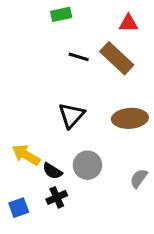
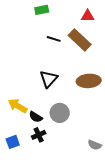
gray semicircle: (139, 178) -> (95, 145), moved, turned -104

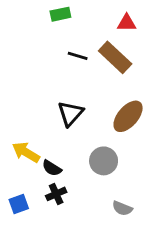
brown ellipse: (89, 81) -> (128, 116), turned -45
gray circle: (60, 113) -> (104, 161), moved
gray semicircle: (95, 145) -> (122, 208), moved

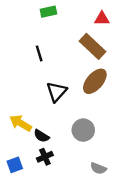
black line: (78, 56) -> (39, 53), moved, turned 56
brown ellipse: (128, 116) -> (95, 81), moved

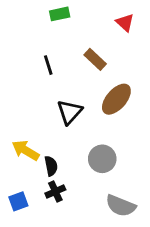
red triangle: (102, 19) -> (125, 22), turned 42
brown rectangle: (93, 46) -> (95, 59), moved, size x0.7
black semicircle: (41, 136) -> (51, 166), turned -133
gray semicircle: (98, 168) -> (121, 206), size x1.5

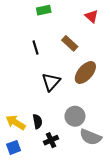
yellow arrow: (26, 150) -> (16, 122), moved
black cross: (55, 191) -> (51, 140), moved
gray semicircle: (121, 206) -> (91, 137), moved

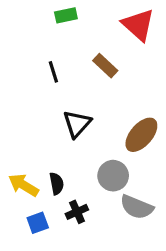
red triangle: (92, 16) -> (138, 25), size x1.6
brown ellipse: (85, 72) -> (141, 135), moved
blue square: (14, 147) -> (38, 223), moved

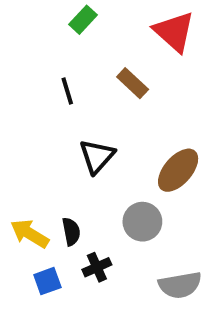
green rectangle: (66, 15) -> (83, 20), turned -35
gray semicircle: (137, 207) -> (180, 285), moved, turned -32

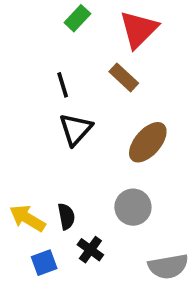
red triangle: (174, 32) -> (139, 29), moved, turned 33
black triangle: (97, 156) -> (76, 129), moved
brown ellipse: (178, 170) -> (148, 142), moved
black cross: (97, 267) -> (90, 250), turned -30

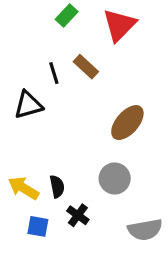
brown rectangle: (124, 77) -> (86, 67), moved
black triangle: (76, 129) -> (28, 105), moved, turned 32
blue square: (44, 263) -> (38, 226), turned 30

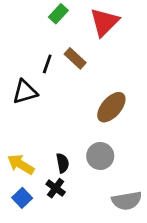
black line: (54, 73) -> (47, 64), turned 36
black semicircle: (57, 186) -> (63, 163), moved
black cross: (78, 215) -> (56, 188), moved
blue square: (38, 226) -> (22, 198), moved, turned 36

